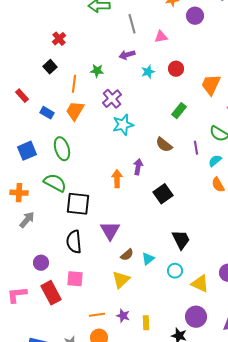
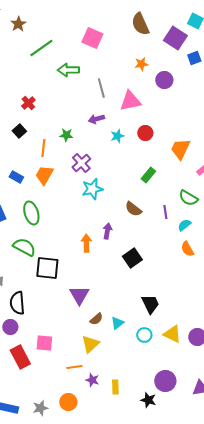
pink triangle: (161, 37) -> (130, 101), size x1.6
black semicircle: (74, 242) -> (17, 303), moved
yellow triangle: (200, 284) -> (172, 334), moved
orange line: (97, 315) -> (74, 367), moved

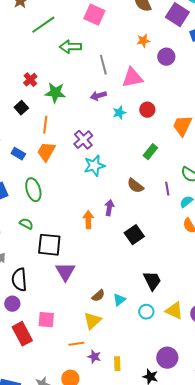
green star: (66, 135) -> (55, 93), moved, size x1.5
green semicircle: (24, 247) -> (26, 224), size x0.6
purple triangle: (79, 295) -> (65, 272), moved

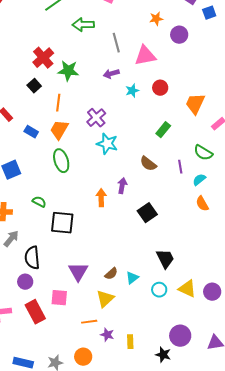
red cross: (30, 80) -> (43, 58), size x1.5
cyan star: (94, 166) -> (107, 144), turned 30
green ellipse: (33, 190) -> (61, 161), moved
purple triangle: (65, 272) -> (78, 272), moved

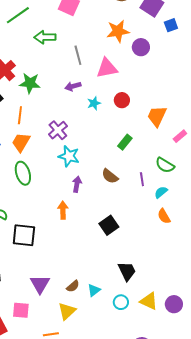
orange star: (156, 19) -> (118, 31), size x1.6
purple arrow: (122, 186) -> (77, 184), moved

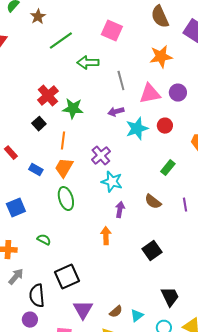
purple circle: (141, 47) -> (178, 93), moved
cyan star: (94, 103) -> (137, 129), size x1.6
black square: (24, 235) -> (67, 277), moved, turned -30

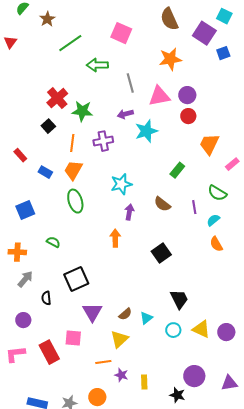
red circle: (165, 126) -> (188, 116), moved
purple cross: (101, 156) -> (103, 141), moved, turned 30
cyan star: (112, 182) -> (121, 184), turned -30
black semicircle: (37, 296) -> (46, 298), size x0.6
purple circle: (30, 320) -> (23, 320), moved

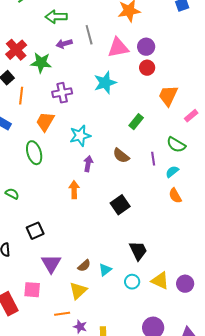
purple arrow: (125, 114) -> (64, 44), moved
orange line: (72, 143) -> (21, 96), moved
orange trapezoid: (73, 170) -> (45, 122), moved
black square: (76, 279) -> (35, 231), size x0.7

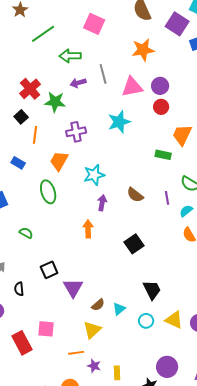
green rectangle: (136, 122) -> (163, 155), moved, turned 63
purple triangle: (51, 264) -> (73, 288), moved

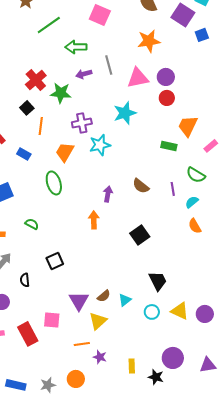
cyan star: (94, 175) -> (100, 145), moved
purple triangle: (73, 288) -> (79, 301), moved
yellow rectangle: (117, 373) -> (132, 366), moved

